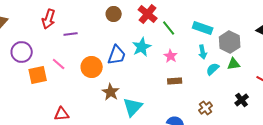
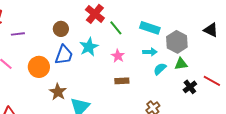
brown circle: (114, 14) -> (61, 29), moved
cyan arrow: (203, 52) -> (150, 52), turned -80
black cross: (242, 100) -> (190, 87), moved

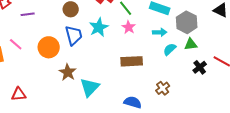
blue trapezoid: (64, 55) -> (74, 35), turned -35
pink star: (118, 56) -> (129, 27), moved
brown rectangle: (122, 81) -> (132, 61), size x1.5

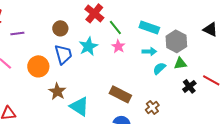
brown rectangle: (132, 61) -> (120, 94), moved, turned 30
cyan triangle: (90, 87) -> (79, 106), turned -40

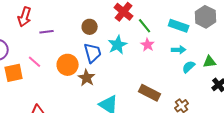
gray hexagon: (176, 41) -> (206, 17), moved
brown star: (57, 91) -> (87, 78), moved

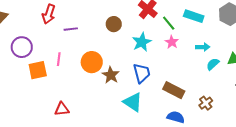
cyan rectangle: (179, 26) -> (194, 16), moved
blue trapezoid: (93, 53) -> (142, 73), moved
pink line: (35, 62) -> (59, 59), turned 56

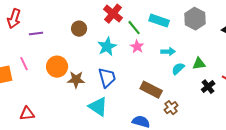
pink line: (59, 59) -> (24, 64), turned -32
brown star: (111, 75) -> (76, 80), turned -30
brown rectangle: (174, 90) -> (151, 90), moved

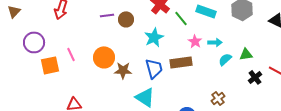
purple line: (36, 34) -> (107, 15), moved
pink star: (137, 47) -> (195, 41), moved
brown rectangle: (151, 90) -> (181, 62), moved, turned -35

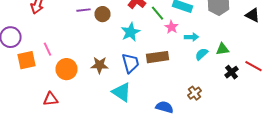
pink star: (195, 41) -> (172, 27), moved
orange circle: (104, 57) -> (66, 69), moved

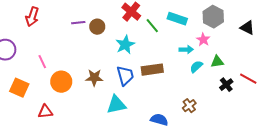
pink star: (172, 27) -> (203, 40), moved
orange square: (26, 60) -> (19, 88), moved, turned 36
cyan triangle: (122, 92) -> (116, 105), turned -45

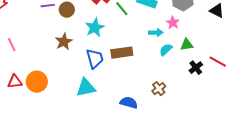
brown star: (94, 78) -> (64, 42), moved, turned -30
orange circle: (61, 82) -> (37, 82), moved
red triangle: (45, 112) -> (15, 82), moved

